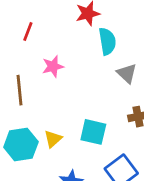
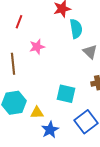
yellow triangle: (53, 139) -> (37, 113), moved, turned 40

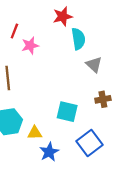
pink star: (37, 47) -> (30, 46), moved

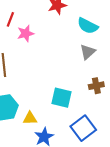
cyan semicircle: (78, 39) -> (88, 26), moved, turned 126
gray triangle: (94, 65) -> (88, 52), turned 35

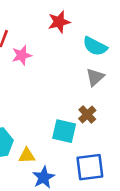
brown cross: (96, 86) -> (87, 114), moved, turned -32
blue square: (83, 128) -> (90, 167), turned 30

